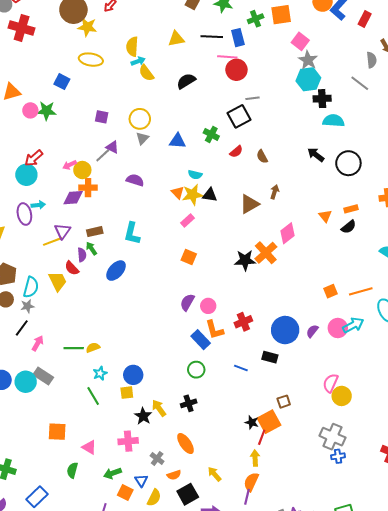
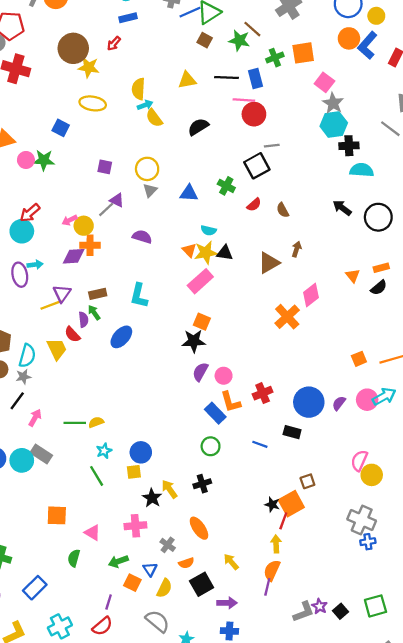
pink rectangle: (188, 221) -> (200, 281), size x1.6
black star: (245, 260) -> (194, 341), moved

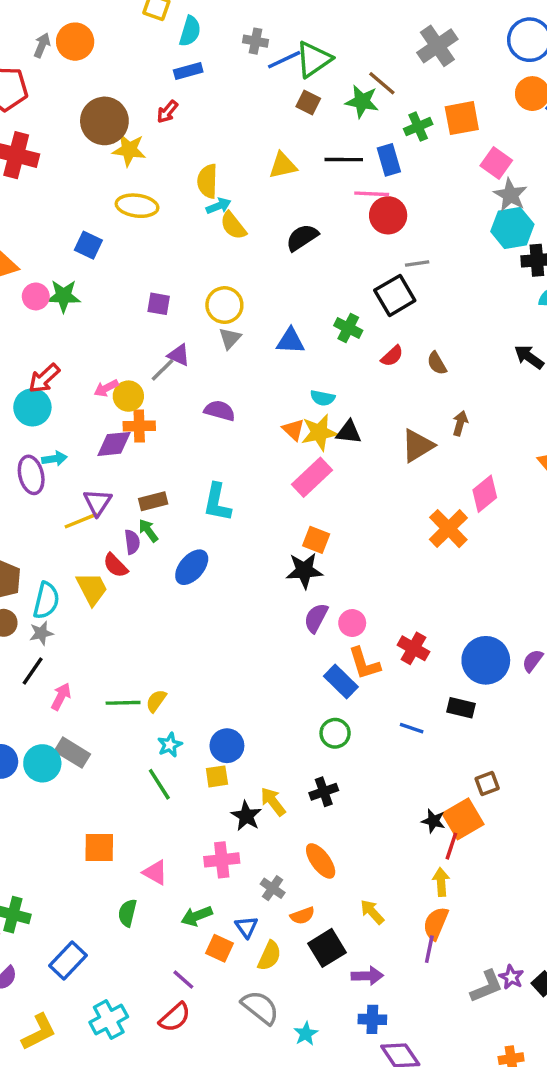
red cross: (263, 393) -> (413, 648), turned -36
yellow semicircle: (96, 422) -> (156, 701), turned -32
purple line: (109, 602) -> (183, 980), turned -64

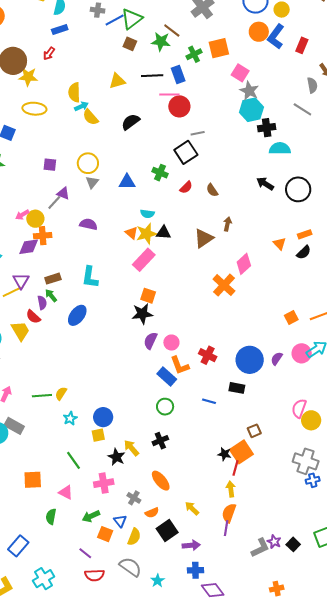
green line: (159, 784) -> (73, 460), moved
red semicircle: (175, 1017) -> (95, 575), moved, turned 42

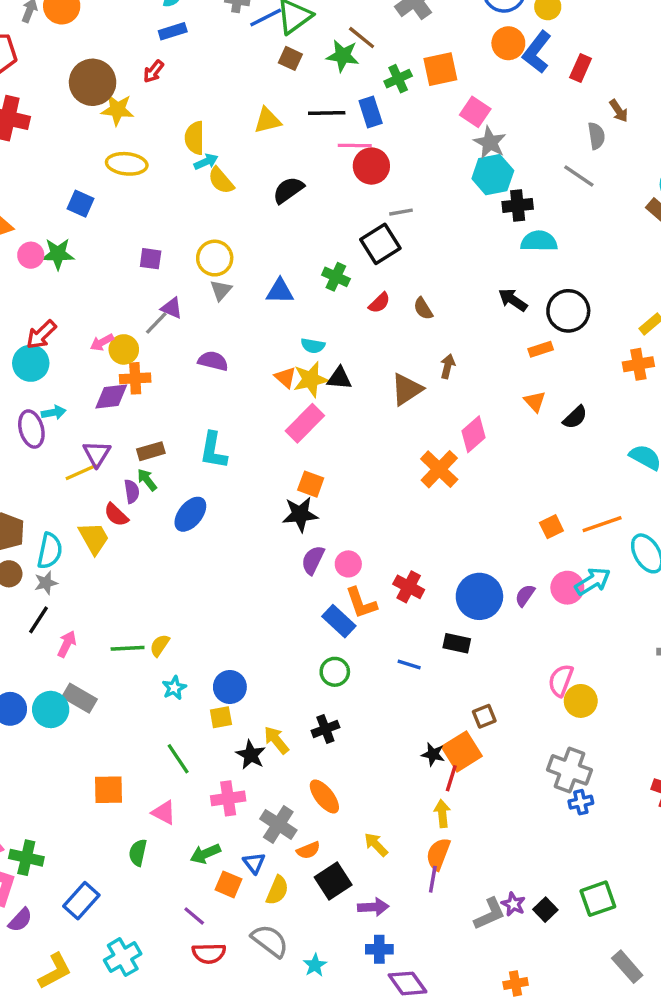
orange rectangle: (305, 234) -> (541, 349), moved
gray cross: (134, 498) -> (278, 824), size x1.5

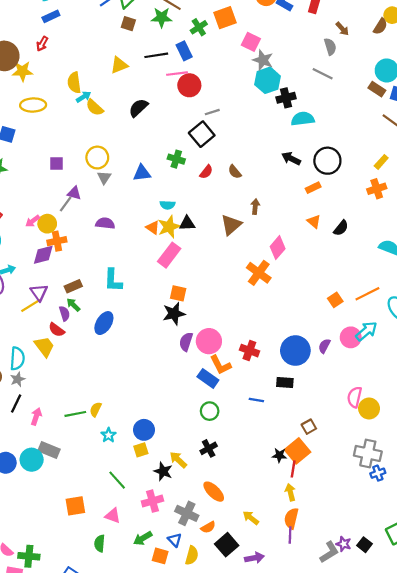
pink circle: (348, 564) -> (209, 341), size x1.5

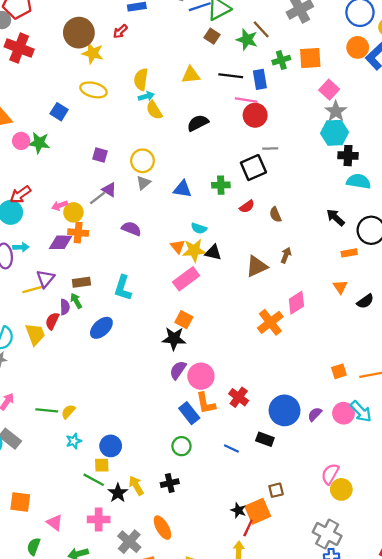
green cross: (176, 159) -> (221, 185), turned -35
red semicircle: (57, 330) -> (52, 321), turned 63
cyan arrow: (366, 331) -> (361, 411), turned 70
green line: (117, 480) -> (94, 480), moved, turned -36

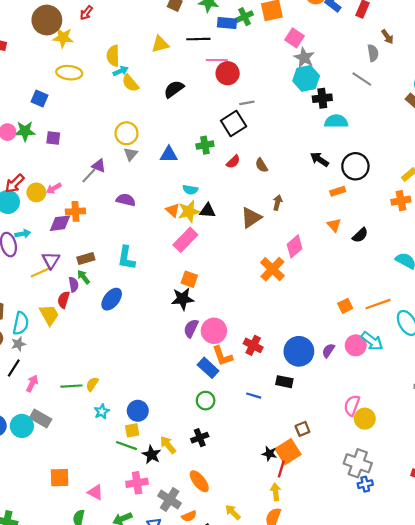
blue rectangle: (260, 79) -> (227, 23), moved, turned -66
purple square: (100, 155) -> (53, 138), moved
yellow circle: (73, 212) -> (36, 192), moved

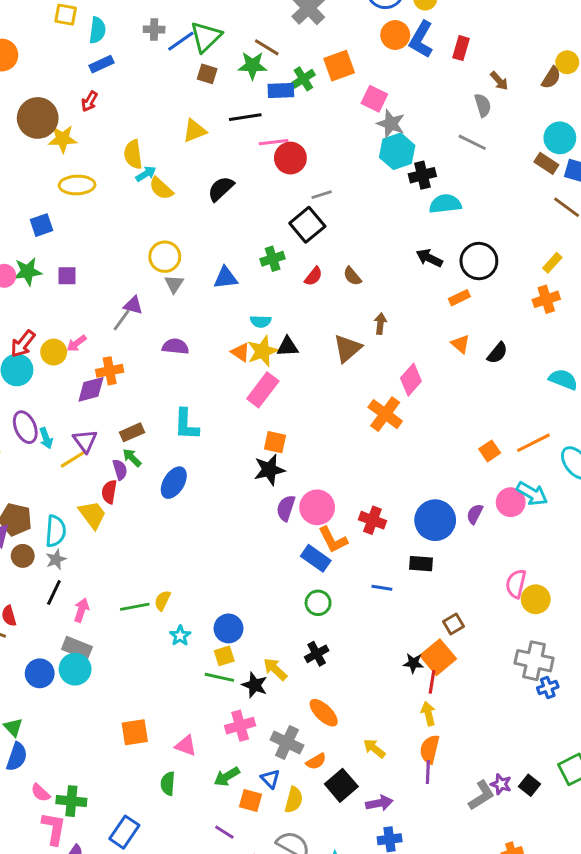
blue square: (39, 99) -> (41, 225), turned -35
cyan arrow: (23, 234) -> (46, 438), moved, turned 88
gray rectangle: (41, 418) -> (77, 648), moved

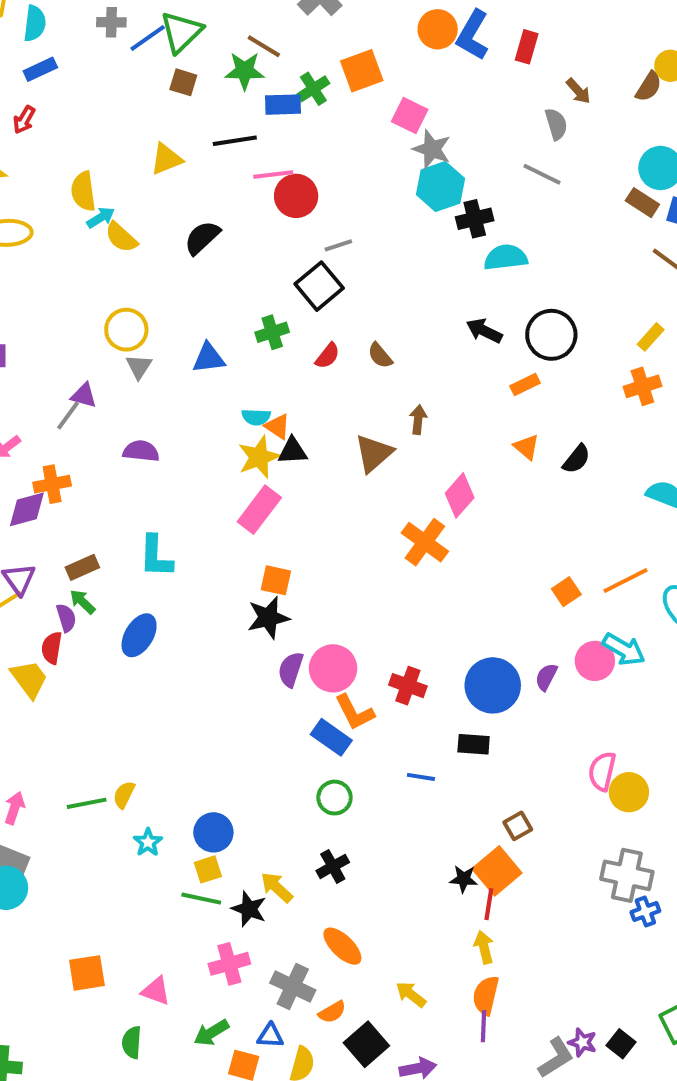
orange triangle: (240, 352) -> (278, 427), moved
blue triangle: (270, 779) -> (270, 1036), turned -42

